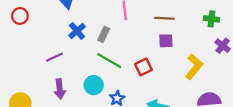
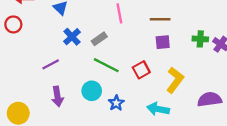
green cross: (211, 19) -> (200, 39), moved
gray rectangle: (104, 34) -> (99, 39), turned 32
yellow L-shape: (194, 67) -> (175, 80), moved

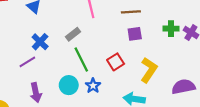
blue cross: (72, 37) -> (40, 42), moved
green line: (106, 65) -> (81, 59), turned 40
blue star: (116, 103) -> (93, 86), moved

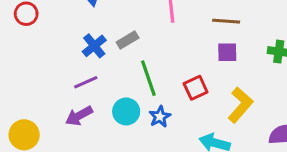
gray rectangle: (73, 34) -> (128, 40), moved
purple line: (27, 62) -> (86, 82), moved
purple arrow: (36, 93) -> (79, 116), turned 66

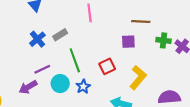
brown line: (226, 21) -> (141, 22), moved
purple line: (86, 82) -> (42, 69), moved

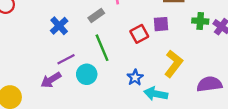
gray rectangle: (60, 35) -> (96, 15), moved
red square: (107, 66) -> (139, 34), moved
blue star: (83, 87) -> (135, 77), moved

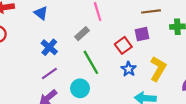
purple line: (66, 59) -> (49, 73), moved
blue star: (135, 77) -> (129, 69), moved

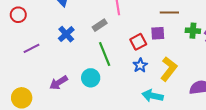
purple line: (49, 73) -> (32, 48), moved

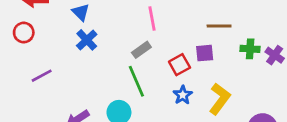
gray rectangle: (100, 25) -> (141, 50), moved
blue cross: (66, 34) -> (87, 40), moved

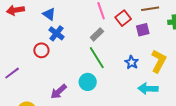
red circle: (24, 33) -> (41, 50), moved
red square: (179, 65) -> (123, 18), moved
purple line: (42, 76) -> (12, 73), moved

